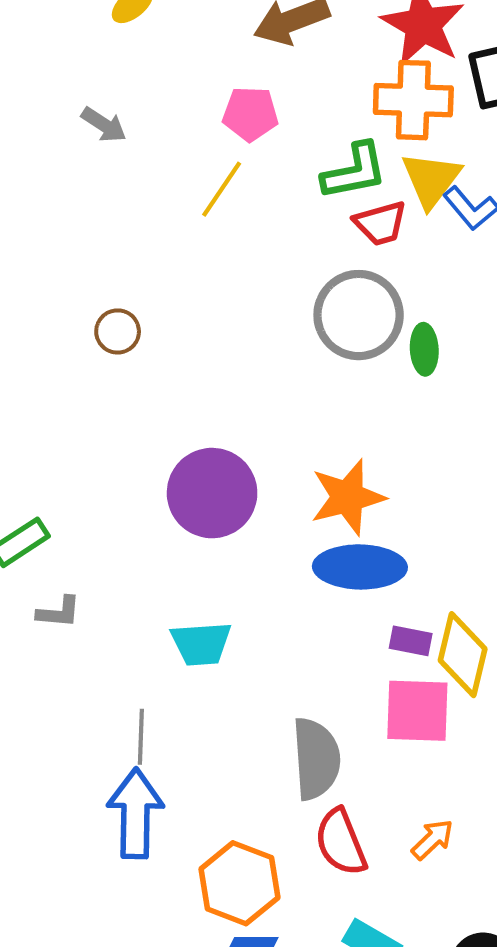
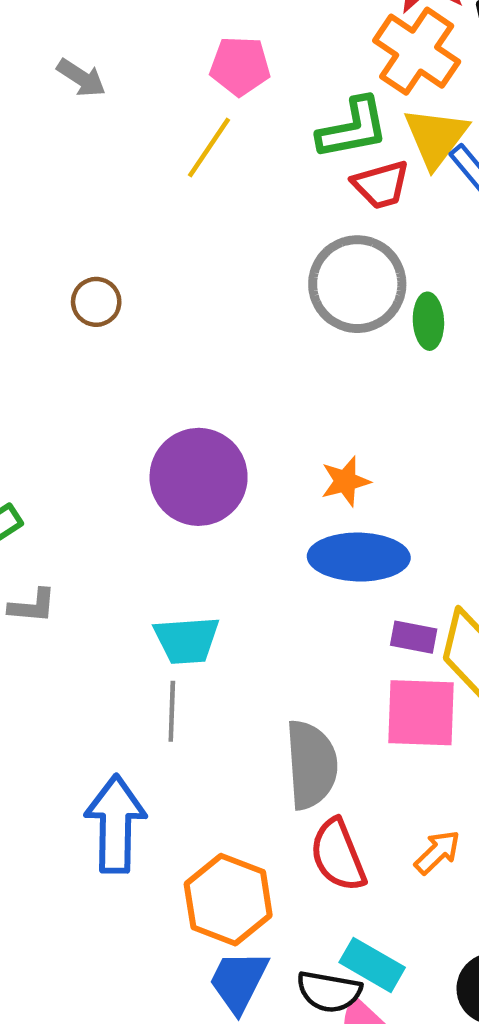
orange cross: (413, 100) -> (417, 51), turned 32
orange star: (348, 497) -> (345, 481), size x0.6
gray line: (141, 737) -> (172, 711), moved

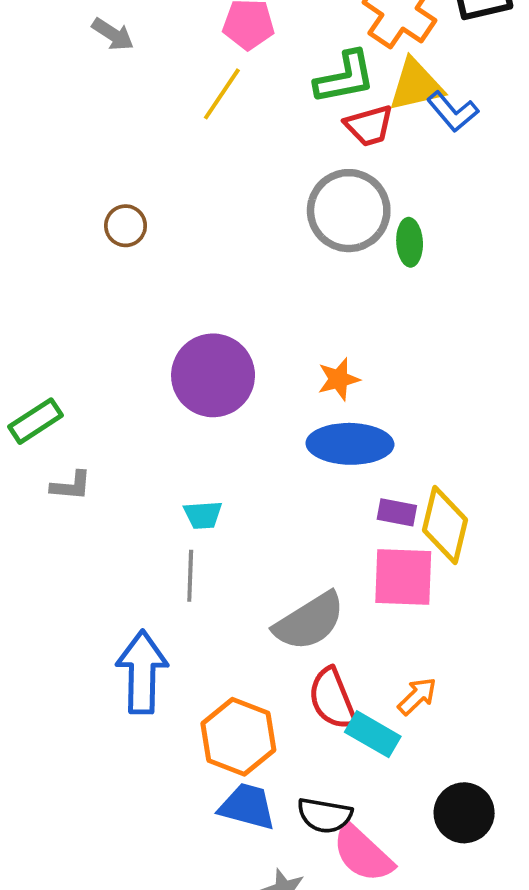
yellow triangle: (436, 137) -> (416, 85), turned 40
cyan trapezoid: (187, 640) -> (203, 515), size x0.7
gray semicircle: (311, 765) -> (309, 621), turned 62
cyan rectangle: (372, 965) -> (373, 734), moved
blue trapezoid: (239, 981) -> (247, 807), turned 78

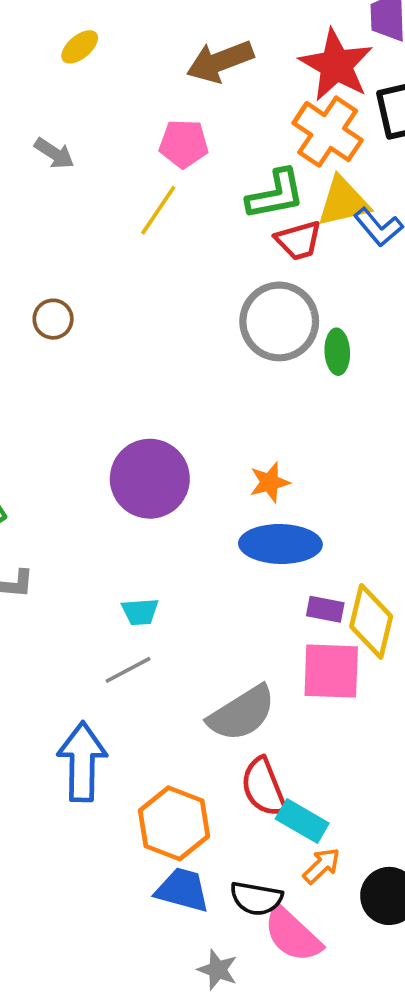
brown circle: (126, 226) -> (53, 319), moved
gray line: (190, 576) -> (128, 670), turned 60
orange arrow: (417, 696) -> (322, 866), moved

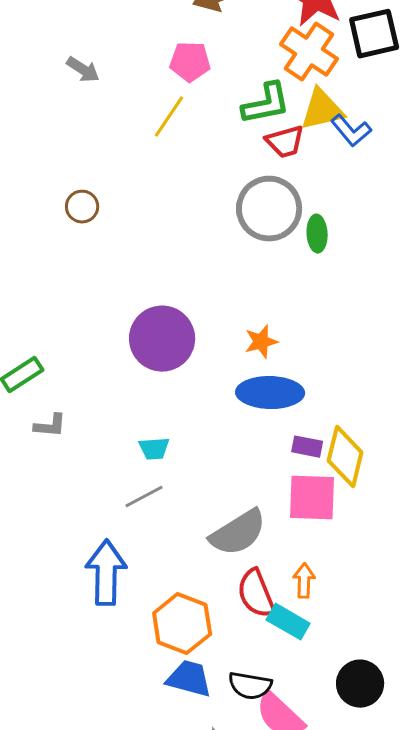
orange arrow: (322, 866) -> (304, 581), moved, turned -44

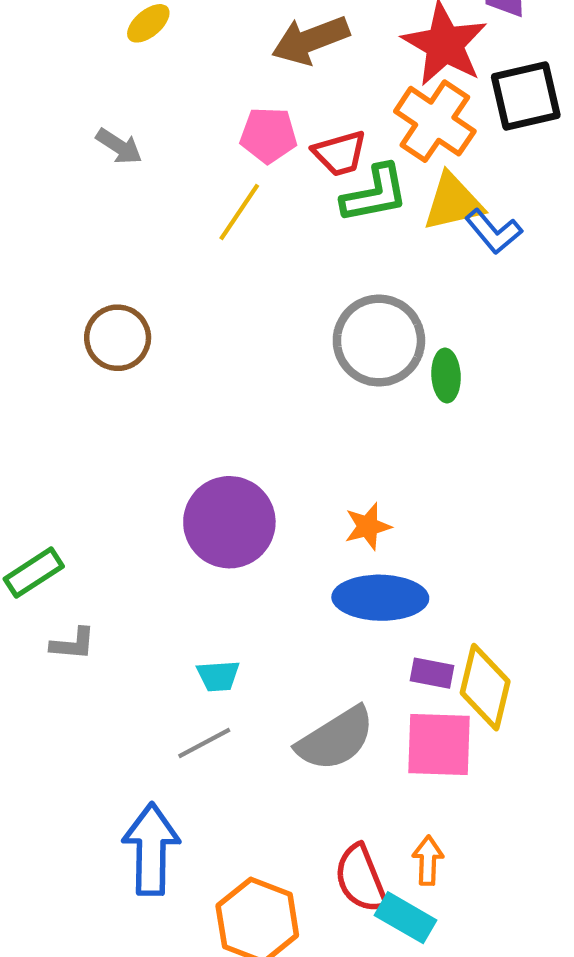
red trapezoid: (285, 142) -> (340, 153), moved
brown circle: (82, 207) -> (118, 338), size x1.4
gray semicircle: (238, 533) -> (336, 739), moved

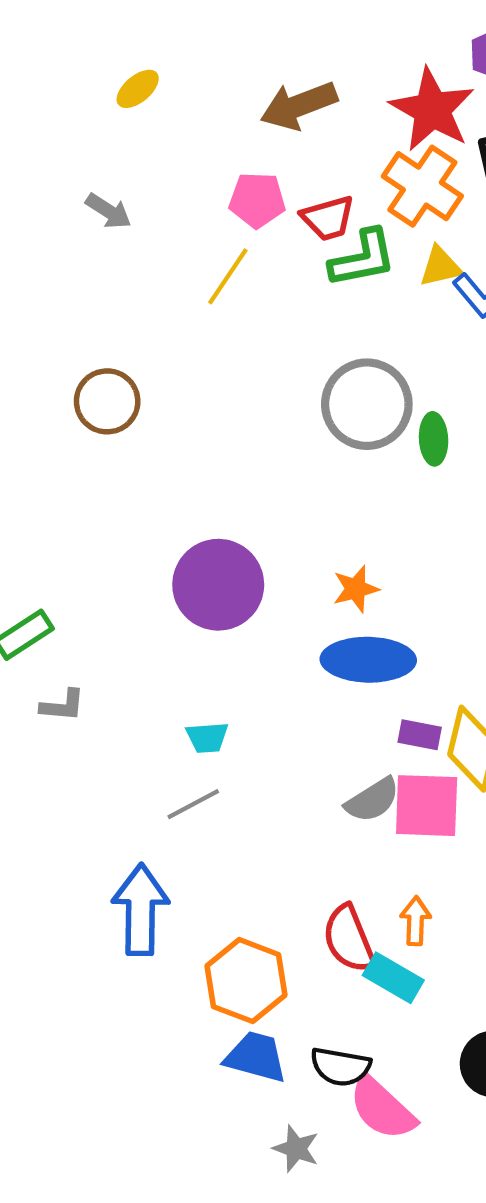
yellow triangle: (453, 202) -> (440, 267), size x0.7
gray semicircle: (336, 739) -> (372, 800), moved, size x0.7

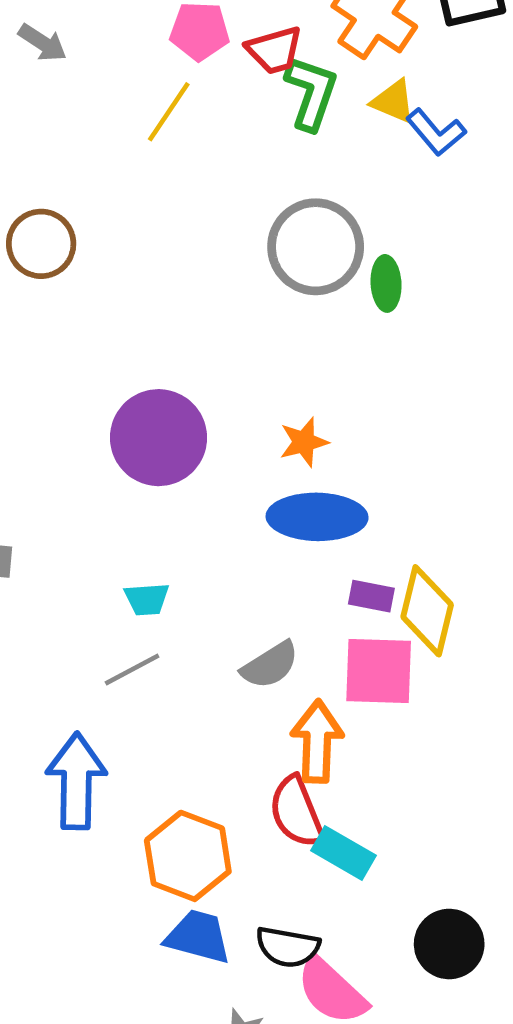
green L-shape: (363, 258) -> (311, 93), turned -60
yellow triangle: (440, 267) -> (393, 101), turned 36
gray semicircle: (372, 800) -> (270, 665), moved
orange arrow: (415, 921) -> (317, 741), moved, size x1.6

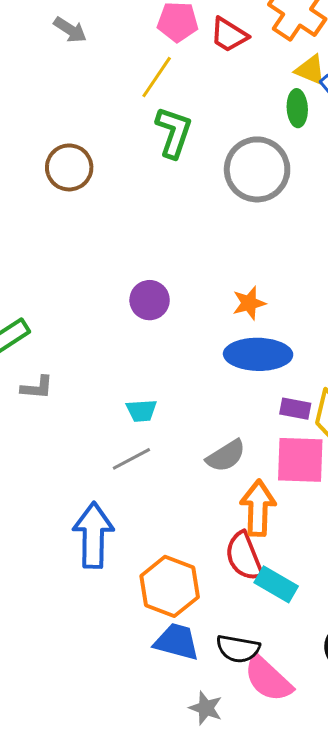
red trapezoid: (274, 50) -> (229, 35), turned 48
green L-shape: (311, 93) -> (174, 132), moved
green ellipse: (386, 283) -> (297, 108), moved
purple circle: (159, 438) -> (150, 300), size x0.6

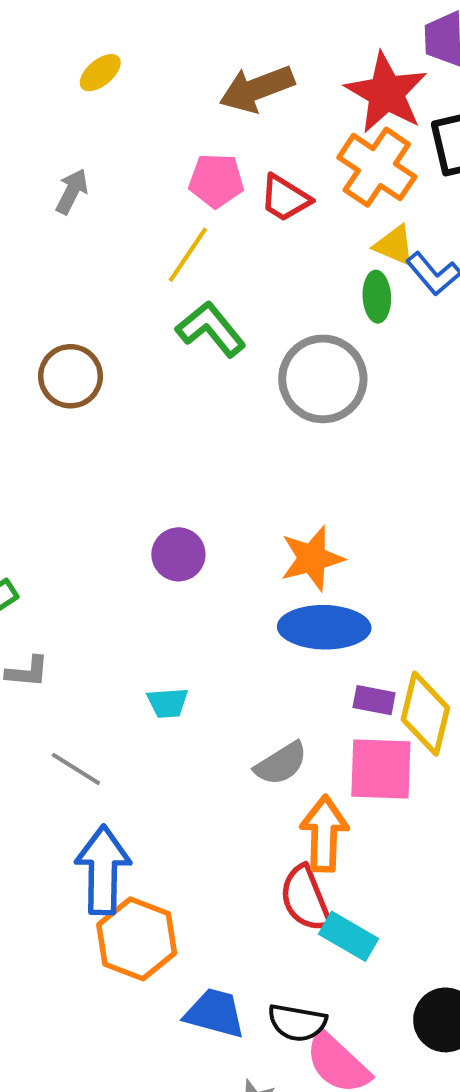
gray arrow: (70, 30) -> (72, 191), turned -96
green L-shape: (174, 132) -> (211, 329), turned -58
orange star: (249, 303) -> (312, 558), size x1.4
gray line: (131, 459) -> (76, 769), moved, turned 60
orange hexagon: (170, 586) -> (137, 939), moved

